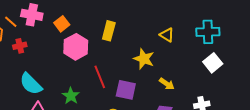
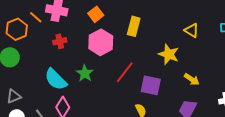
orange square: (62, 24) -> (96, 14), moved
red cross: (20, 46) -> (60, 41), moved
red line: (100, 77) -> (125, 72), turned 60
green star: (71, 96) -> (85, 73), moved

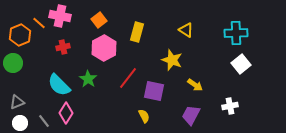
yellow triangle: (192, 30) -> (186, 30), moved

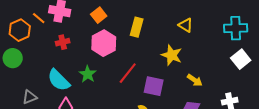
gray triangle: (17, 102) -> (30, 97), moved

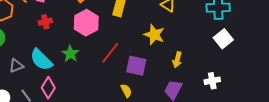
yellow arrow: (195, 80) -> (177, 60), turned 70
gray triangle: (30, 97) -> (16, 66), moved

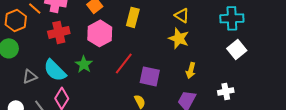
red cross: (45, 22) -> (59, 32), size x1.5
yellow star: (154, 35) -> (179, 38), moved

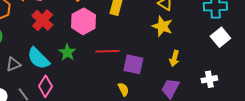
red cross: (59, 32) -> (42, 20), turned -35
red line: (124, 63) -> (107, 51), turned 50

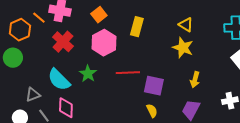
gray triangle: (13, 64) -> (33, 95), moved
pink diamond: (45, 86) -> (66, 108), turned -30
yellow semicircle: (123, 89) -> (152, 111), moved

